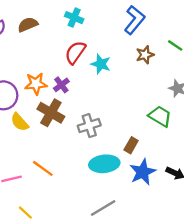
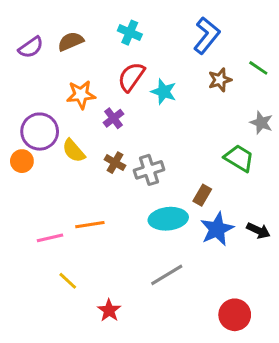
orange star: (36, 84) -> (81, 95), moved
brown cross: (51, 113) -> (115, 163), moved, size x0.6
yellow semicircle: (20, 122) -> (74, 151), moved
orange line: (43, 168) -> (90, 225), turned -45

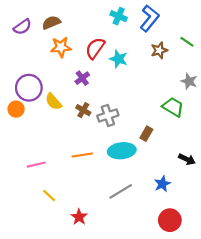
cyan cross: (130, 33) -> (119, 16), moved
orange star: (81, 95) -> (61, 47), moved
orange line: (90, 225) -> (82, 155), moved
blue star: (217, 229) -> (162, 184), moved, size x0.7

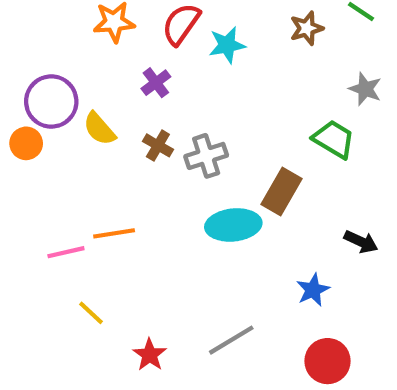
cyan star: (119, 59) -> (227, 45), turned -30
brown rectangle: (146, 134) -> (281, 192), size x1.5
orange line: (82, 155) -> (114, 233), moved
gray line: (121, 191) -> (231, 340), moved

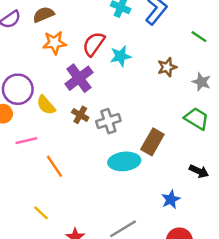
brown star: (307, 28) -> (167, 67), moved
purple cross: (156, 83) -> (79, 78), size x1.6
green trapezoid: (334, 139) -> (196, 119), moved
orange line: (114, 233) -> (54, 166), turned 65
pink line: (66, 252) -> (26, 141), moved

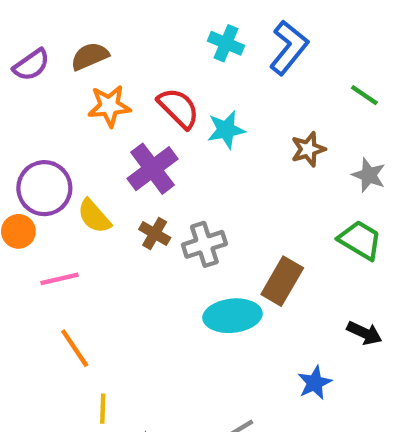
red semicircle: (94, 44) -> (178, 108), turned 100
orange line: (54, 166) -> (75, 348), moved
yellow line: (41, 213) -> (103, 409), moved, turned 49

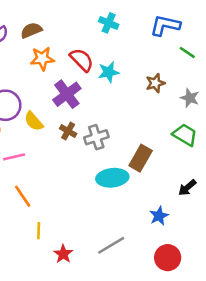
blue L-shape: (289, 48) -> (165, 25), moved, turned -116
black arrow: (364, 333) -> (187, 188), turned 114

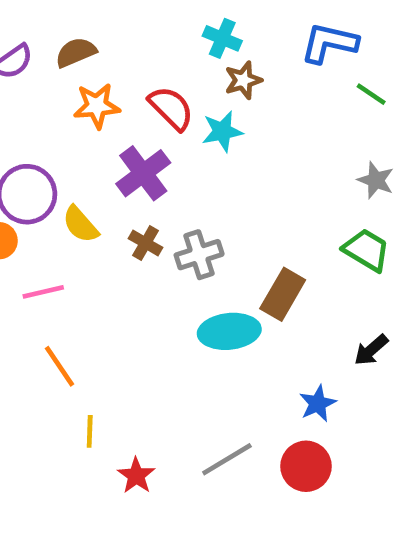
brown star: (155, 83) -> (243, 80), moved
red circle: (168, 258) -> (306, 466), moved

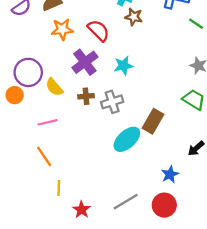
brown star: (243, 80) -> (134, 17), turned 30
cyan star: (222, 131) -> (123, 66), moved
brown cross: (146, 243) -> (86, 96), turned -35
pink line: (43, 292) -> (47, 122), moved
cyan ellipse: (229, 331) -> (127, 139), turned -36

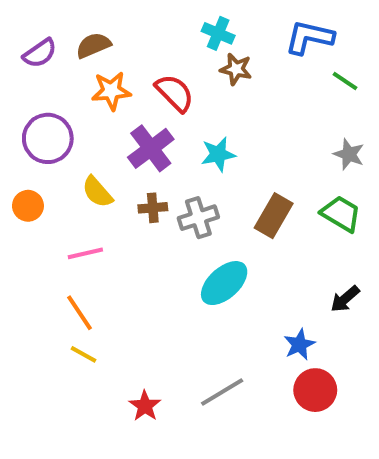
purple circle: (28, 72) -> (48, 138), moved
brown rectangle: (153, 121) -> (274, 216), moved
yellow line: (59, 188) -> (83, 354), moved, turned -63
red circle: (164, 205) -> (315, 390), moved

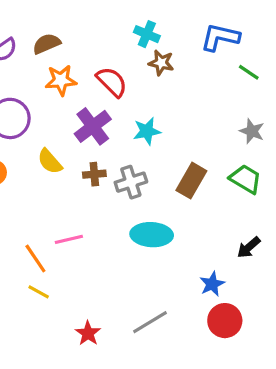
pink line: (85, 253) -> (69, 239), moved
cyan ellipse: (224, 283) -> (152, 235), turned 45

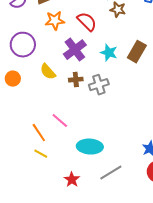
cyan star: (147, 131) -> (109, 53), turned 30
brown rectangle: (191, 181) -> (137, 52), moved
cyan ellipse: (152, 235) -> (90, 147), moved
pink line: (69, 239) -> (60, 121), turned 54

